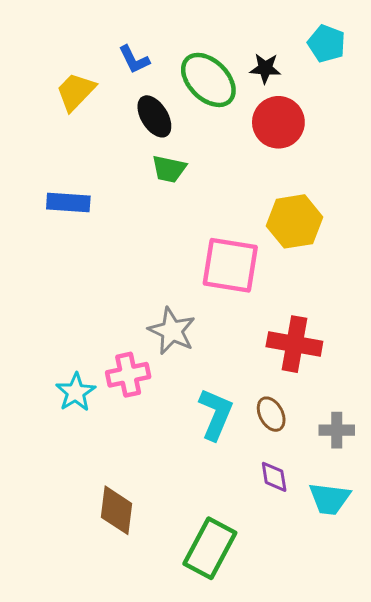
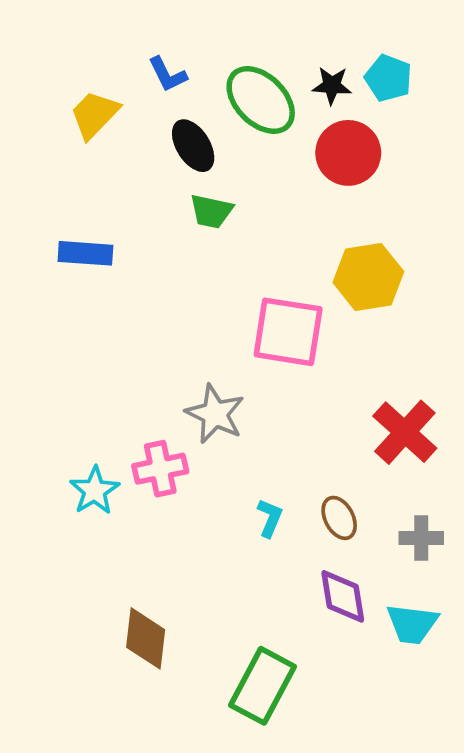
cyan pentagon: (327, 43) -> (388, 78), moved
red cross: (294, 344) -> (405, 432), moved, turned 32
cyan L-shape: (216, 414) -> (270, 518), size x0.6
purple diamond: (274, 477) -> (343, 596), size x1.4

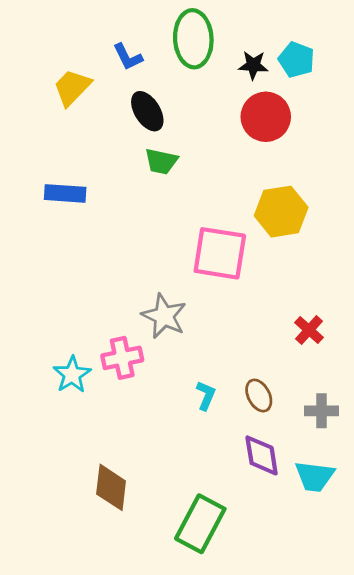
green ellipse: (261, 100) -> (193, 39), moved, turned 42
red cross: (405, 432) -> (309, 330), size x0.6

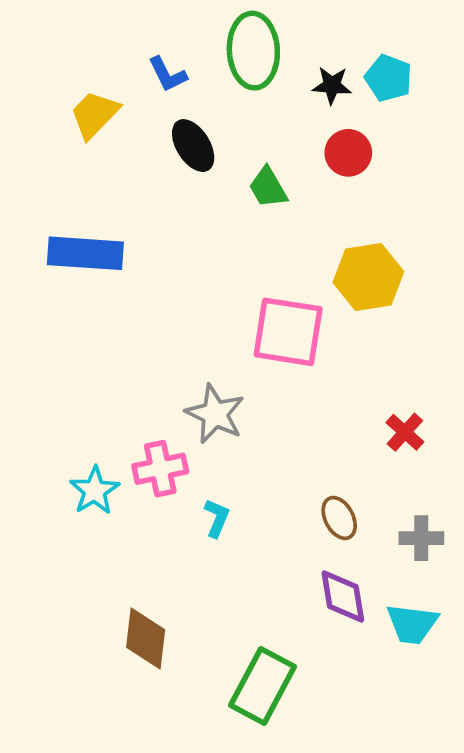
red circle: (266, 117) -> (348, 153), size x0.7
green trapezoid: (161, 161) -> (268, 188), moved, turned 48
blue rectangle: (65, 193) -> (85, 253), size x1.4
cyan L-shape: (206, 396) -> (217, 518), moved

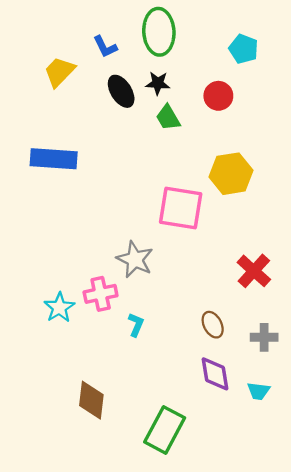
black star: (332, 85) -> (158, 83), moved
red cross: (405, 432) -> (254, 271), size x1.4
cyan trapezoid: (412, 624) -> (258, 391), size x0.7

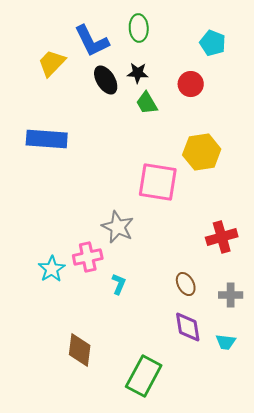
green ellipse: (159, 32) -> (139, 28), size x0.7
blue L-shape: (105, 47) -> (92, 41), size x1.6
red cross: (254, 271) -> (222, 237), turned 32

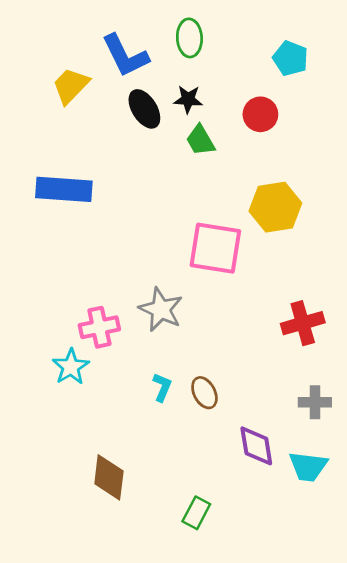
pink cross: (88, 257) -> (99, 327), moved
brown ellipse: (186, 284) -> (204, 393), moved
cyan trapezoid: (226, 342) -> (308, 466), size x1.4
green rectangle: (144, 376) -> (196, 513), size x0.6

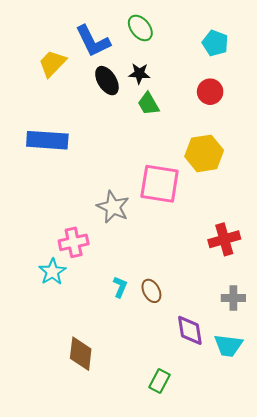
green ellipse: (189, 38) -> (140, 28), turned -36
red circle: (260, 114) -> (210, 92), moved
gray star: (161, 309) -> (113, 207), moved
green rectangle: (196, 513) -> (160, 381), moved

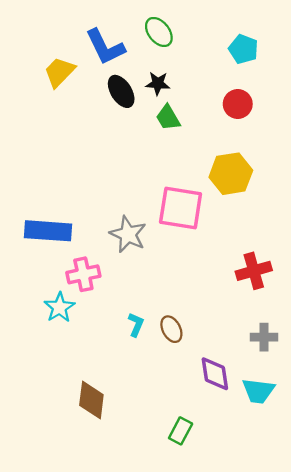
blue rectangle: (47, 140) -> (48, 231), moved

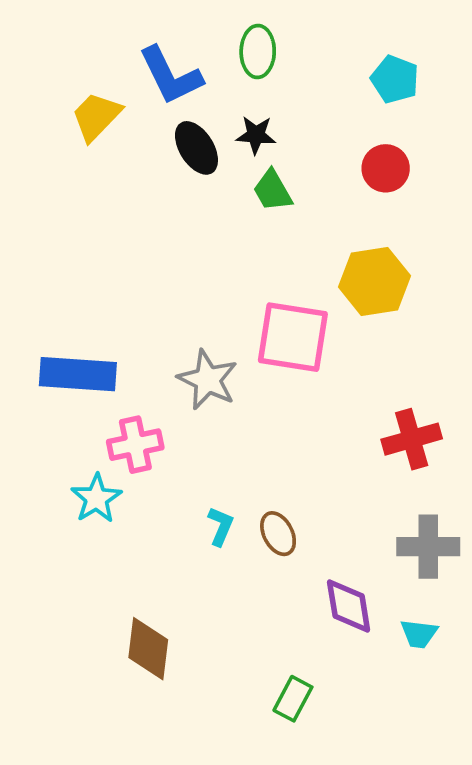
green ellipse: (159, 32) -> (258, 52), turned 40
gray cross: (264, 337) -> (428, 547), size x1.4
cyan trapezoid: (258, 391) -> (419, 634), size x0.7

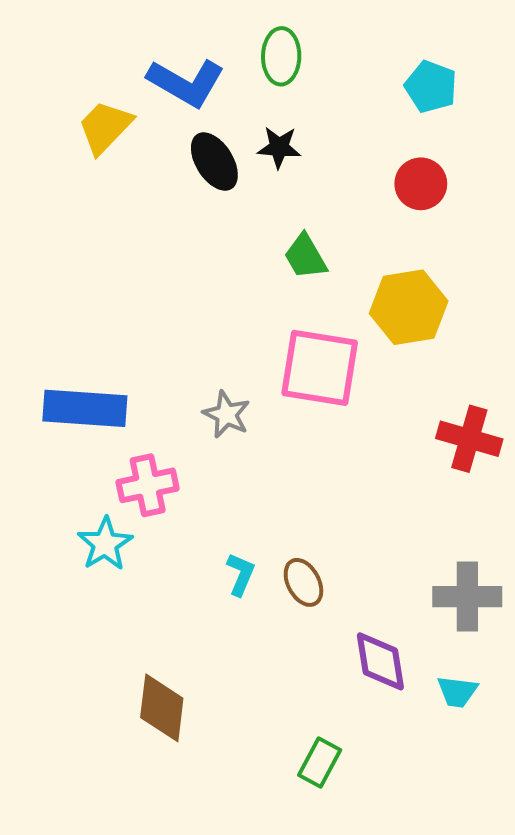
blue L-shape: (171, 76) -> (186, 83), turned -34
green trapezoid: (273, 191) -> (305, 257), moved
gray star: (208, 380) -> (227, 414), size x0.7
red cross: (412, 439) -> (469, 439), moved, turned 32

